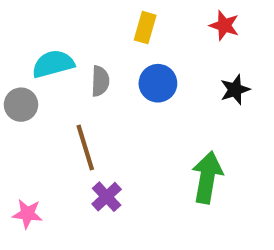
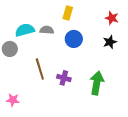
red star: (224, 25) -> (112, 18), moved
gray semicircle: (100, 81) -> (47, 30), moved, turned -88
purple cross: (107, 197) -> (64, 78), moved, turned -32

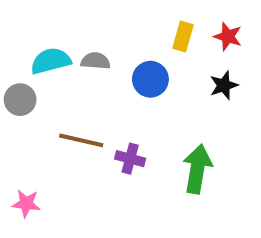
yellow rectangle: (68, 13) -> (183, 36), moved
brown line: (40, 69) -> (81, 140), turned -60

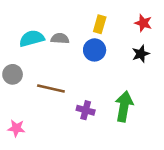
yellow rectangle: (183, 36) -> (100, 24), moved
gray circle: (20, 100) -> (13, 74), moved
purple cross: (130, 159) -> (86, 110), moved

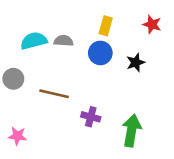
black star: (141, 54) -> (136, 62), moved
green arrow: (124, 106) -> (132, 130), moved

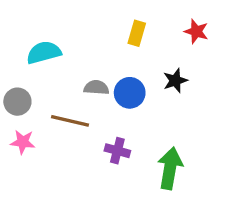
gray semicircle: (64, 41) -> (96, 88), moved
blue circle: (100, 53) -> (130, 93), moved
pink star: (17, 136) -> (23, 142), moved

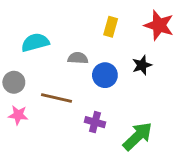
red star: (196, 31) -> (159, 25), size x1.5
gray semicircle: (96, 88) -> (78, 58), moved
green arrow: (170, 168) -> (138, 136), turned 36

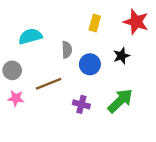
gray semicircle: (78, 58) -> (67, 50), turned 84
brown line: (57, 98) -> (49, 84), turned -35
green arrow: (138, 136) -> (120, 101), moved

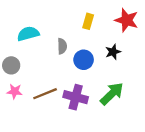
brown line: (49, 84) -> (45, 94), moved
purple cross: (81, 104) -> (76, 97), size x1.5

